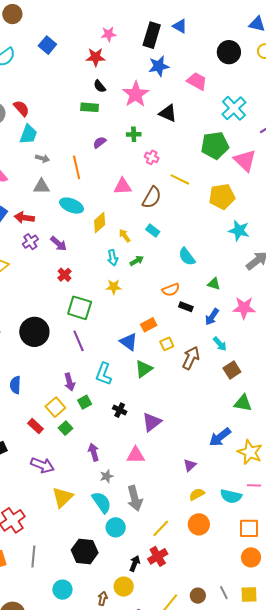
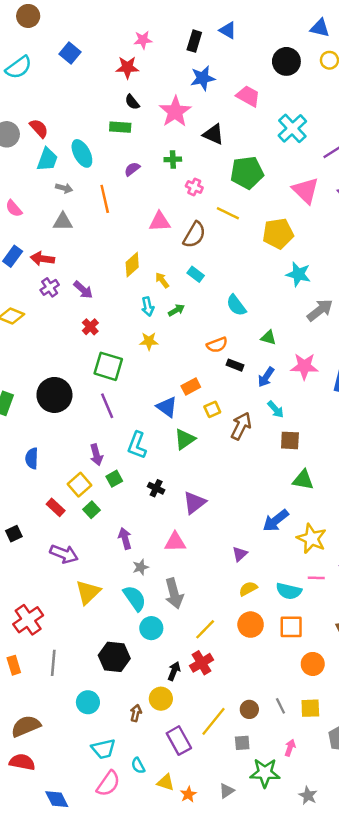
black rectangle: (152, 35) -> (194, 41), size x0.7
green pentagon: (215, 145) -> (247, 173), moved
cyan ellipse: (72, 206) -> (82, 153), moved, turned 40
brown square: (232, 370) -> (290, 440), turned 36
orange square: (249, 528) -> (291, 627), moved

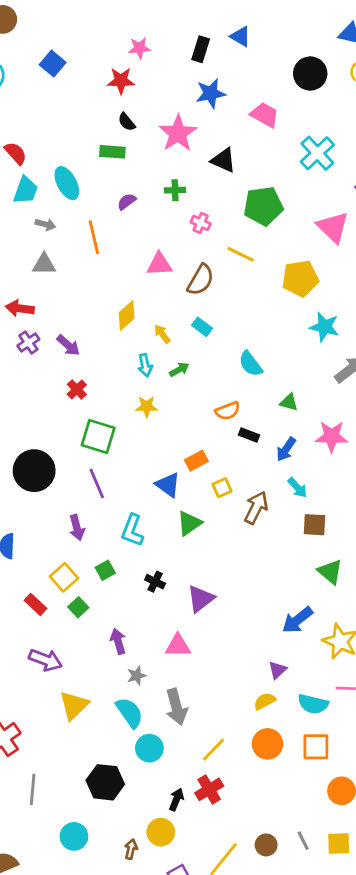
purple arrow: (96, 455) -> (77, 528), moved
green triangle: (303, 480) -> (330, 572), turned 30
purple triangle: (240, 554) -> (277, 670), moved

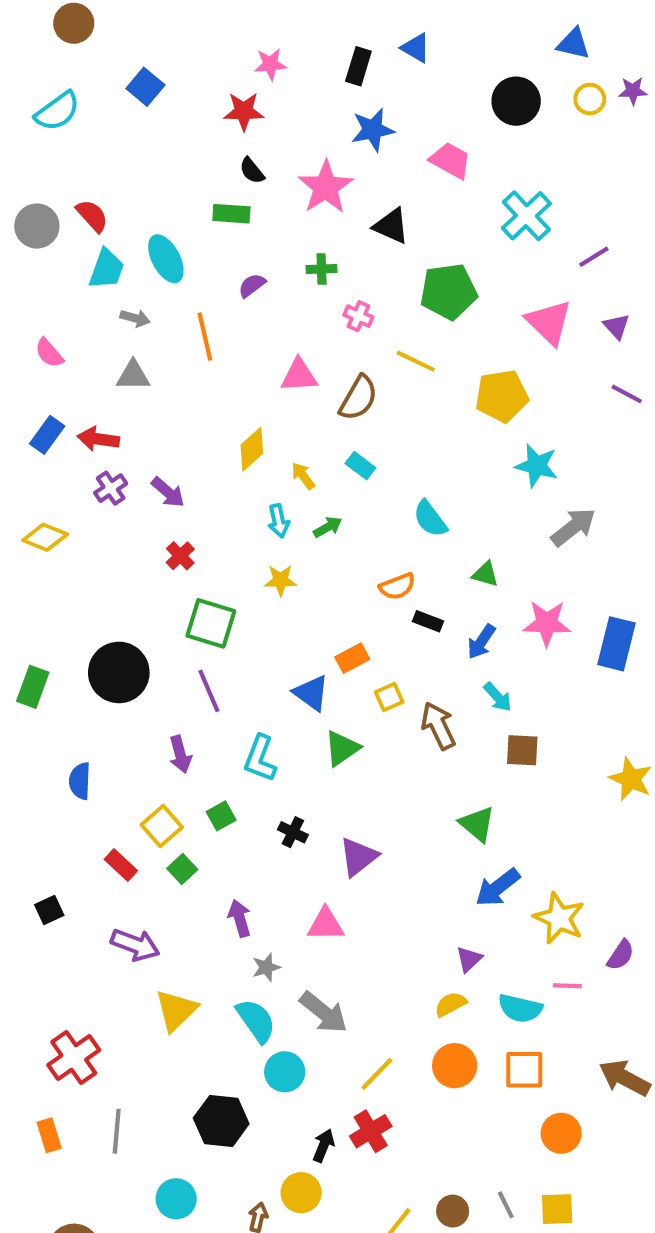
brown arrow: (256, 508) -> (438, 726), turned -52
green triangle: (330, 572) -> (477, 824), moved
gray arrow: (176, 707) -> (324, 1012), turned -36

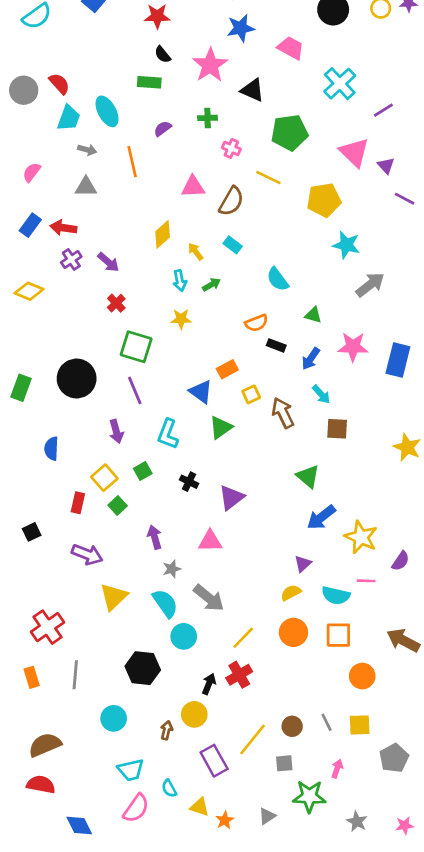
purple triangle: (616, 326) -> (386, 166), moved
pink semicircle: (49, 353) -> (32, 172), turned 78
red rectangle: (121, 865) -> (78, 503), turned 60

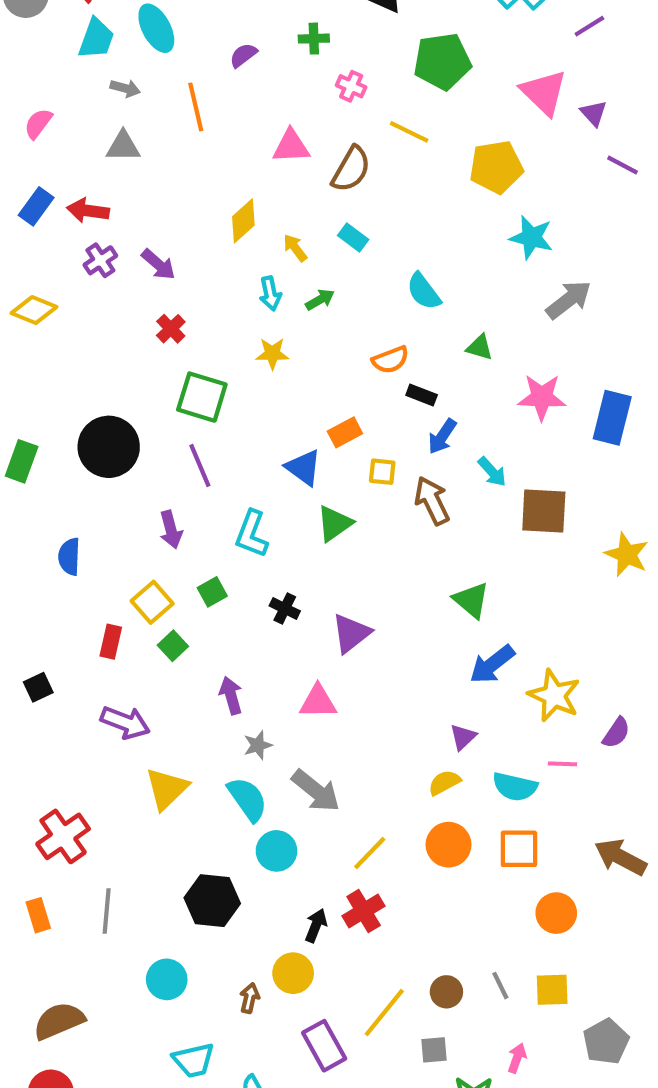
blue arrow: (311, 359) -> (442, 436), moved
yellow square: (251, 394) -> (382, 472), turned 30
brown square: (337, 429) -> (544, 511), moved, size x1.4

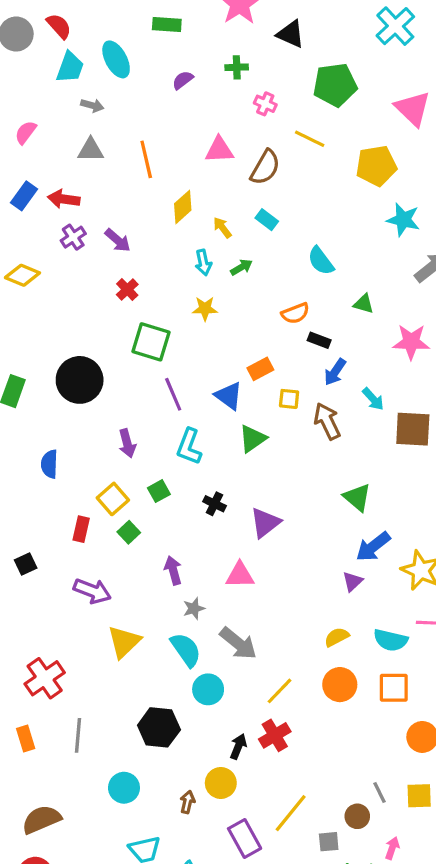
orange line: (196, 107) -> (146, 159), moved
purple line: (200, 465) -> (173, 394), moved
purple triangle: (463, 737) -> (352, 581), moved
brown circle: (446, 992) -> (357, 816), moved

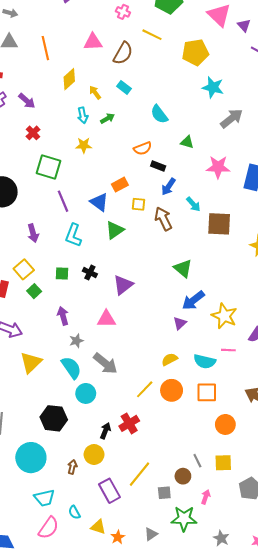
green square: (159, 491) -> (62, 274), moved, turned 32
yellow line: (280, 691) -> (145, 389), moved
cyan circle: (124, 788) -> (31, 458), size x1.5

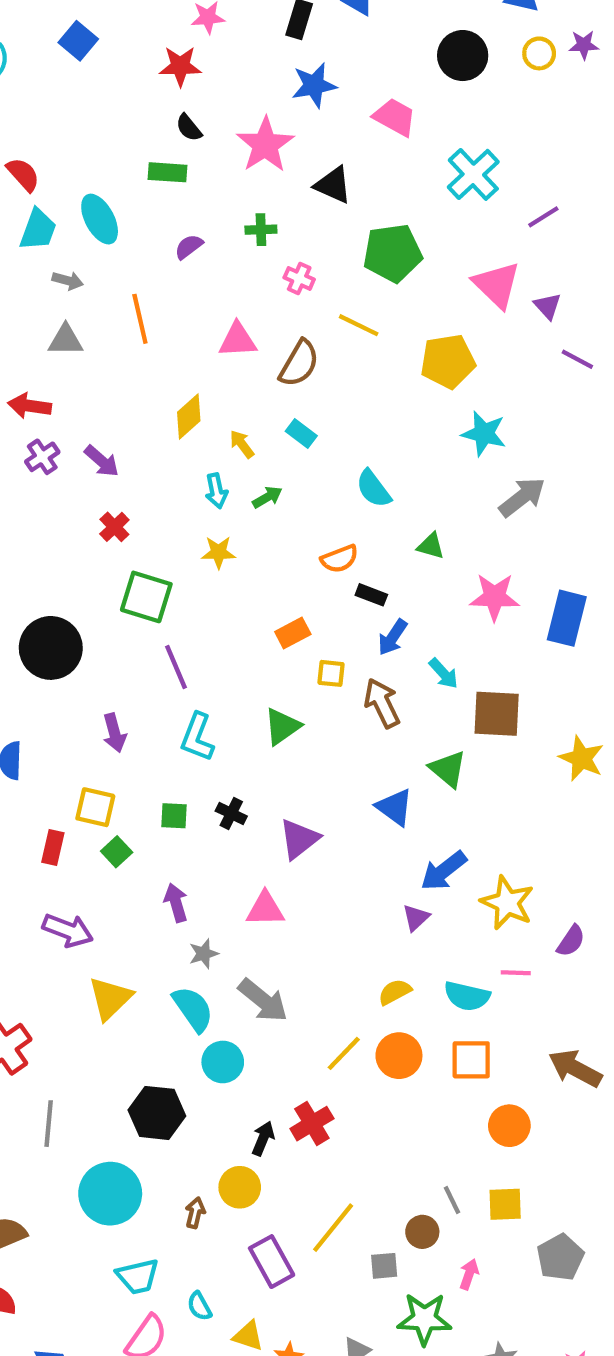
orange line: (45, 48) -> (140, 319), moved
blue triangle: (99, 202) -> (395, 807), moved
green triangle: (183, 268) -> (448, 769), moved
yellow square: (24, 269) -> (95, 807), turned -36

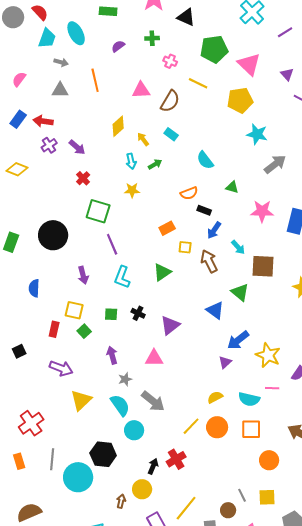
pink triangle: (497, 285) -> (249, 64), moved
cyan circle: (110, 1194) -> (78, 477), moved

